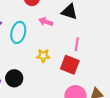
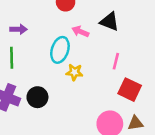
cyan ellipse: (18, 32) -> (60, 50), moved
red square: (70, 65) -> (130, 90), moved

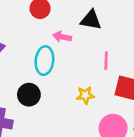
yellow star: (74, 72) -> (85, 95), moved
black circle: (37, 97) -> (29, 95), moved

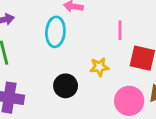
black circle: (29, 95) -> (66, 86), moved

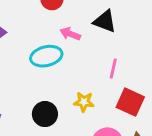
cyan ellipse: (55, 32) -> (46, 56), turned 60

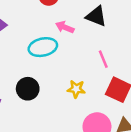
pink line: (113, 69) -> (103, 59), turned -36
black circle: (45, 114) -> (28, 89), moved

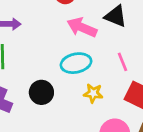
pink arrow: (65, 27) -> (82, 27), size x1.5
cyan ellipse: (43, 47) -> (76, 63), moved

